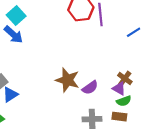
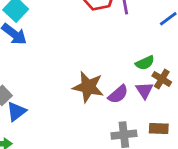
purple triangle: (119, 88) -> (145, 90), moved, turned 32
green semicircle: (124, 101) -> (145, 63), moved

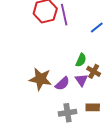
green semicircle: (145, 63) -> (81, 60), turned -40

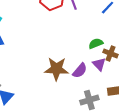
green semicircle: (81, 60) -> (96, 44), turned -128

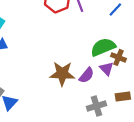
green semicircle: (96, 44) -> (103, 47), size x1.6

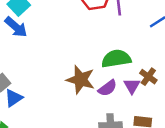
green semicircle: (103, 47) -> (116, 59), moved

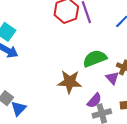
purple semicircle: (108, 88) -> (94, 101), moved

